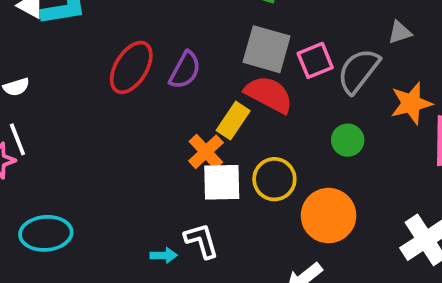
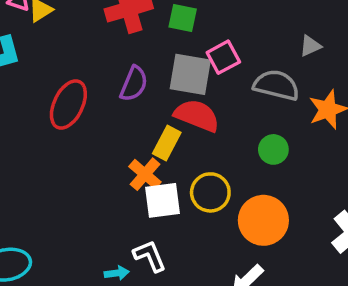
pink square: (315, 60) -> (223, 57), moved
purple semicircle: (185, 70) -> (134, 84), moved
gray semicircle: (358, 71) -> (276, 85), turned 72

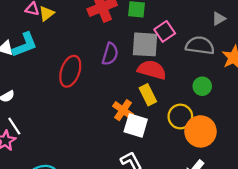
yellow rectangle: (167, 143) -> (148, 95), moved, turned -48
yellow circle: (210, 192) -> (180, 117), moved
white square: (162, 200) -> (136, 126), turned 30

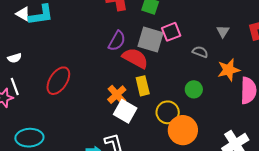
gray triangle: (219, 19) -> (223, 31), turned -40
gray semicircle: (200, 46) -> (200, 52), size x0.6
red semicircle: (152, 70) -> (135, 58), moved
red ellipse: (70, 71) -> (58, 81), moved

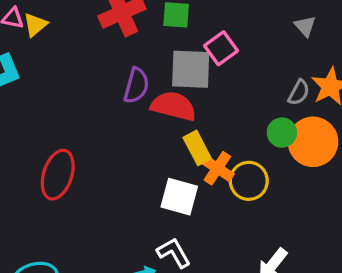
gray semicircle: (200, 52) -> (299, 92), moved, turned 112
orange cross: (117, 95) -> (217, 168), moved
orange circle: (183, 130) -> (313, 142), moved

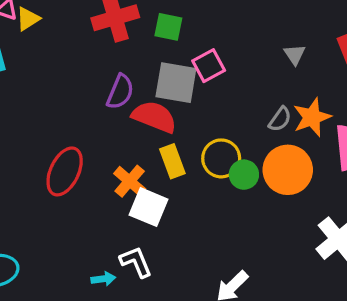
green circle: (282, 133) -> (244, 175), moved
orange cross: (217, 168) -> (130, 181), moved
red ellipse: (58, 175) -> (65, 171), moved
yellow circle: (249, 181) -> (221, 158), moved

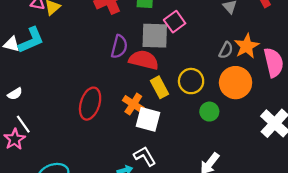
green circle: (244, 175) -> (209, 112), moved

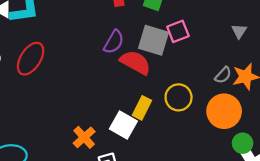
yellow rectangle: (159, 87) -> (142, 108), moved, turned 40
red ellipse: (90, 104) -> (31, 59), moved
orange cross: (133, 104) -> (84, 137), moved
green circle: (209, 112) -> (243, 143), moved

